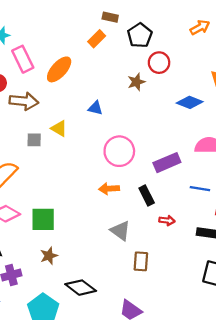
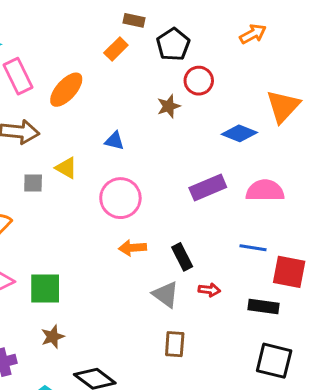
pink circle: (119, 151) -> (120, 198), moved
purple rectangle: (167, 163) -> (208, 188), moved
gray triangle: (120, 231) -> (166, 294), moved

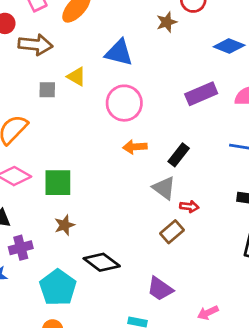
blue triangle: (114, 141) -> (119, 53), size x1.6
black rectangle: (182, 257) -> (179, 155), turned 65
red arrow: (209, 290) -> (189, 207), moved
brown rectangle: (175, 344) -> (172, 232), turned 45

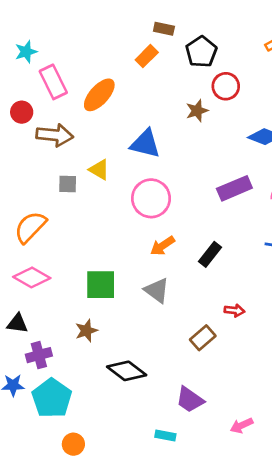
orange arrow: (135, 147) -> (163, 246), turned -30
green square: (58, 183) -> (101, 285), moved
gray triangle: (164, 188) -> (157, 290), moved
red arrow: (189, 207) -> (234, 310), moved
cyan pentagon: (58, 287) -> (52, 398), moved

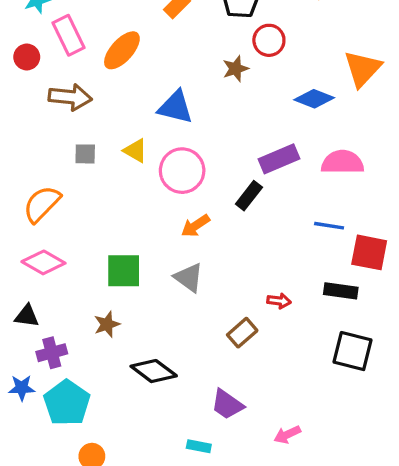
red circle: (22, 112) -> (27, 57), moved
yellow triangle: (99, 170) -> (135, 151), moved
black rectangle: (210, 254) -> (249, 196), moved

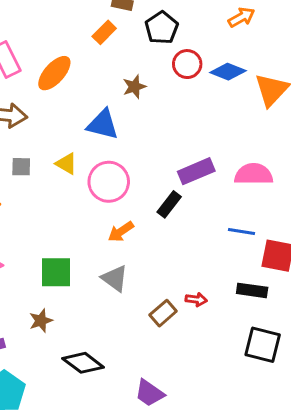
brown star: (236, 69) -> (134, 87), moved
blue diamond: (314, 99) -> (228, 72), moved
brown rectangle: (242, 333) -> (163, 313), moved

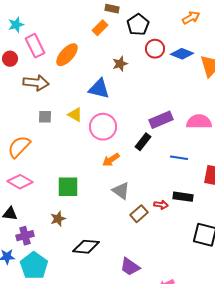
blue line: (242, 232) -> (179, 158), moved
gray triangle: (115, 278) -> (121, 191), moved
black rectangle: (252, 290) -> (183, 197), moved
black diamond: (83, 363) -> (86, 247), turned -32

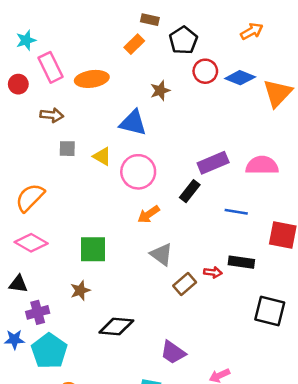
orange ellipse: (67, 55) -> (92, 79), turned 40
brown arrow: (36, 83) -> (52, 115), size x0.7
gray square: (45, 117) -> (67, 149), moved

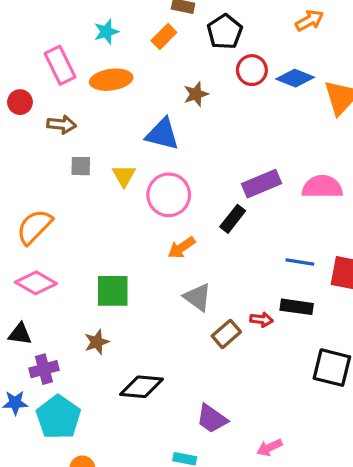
cyan star: (26, 40) -> (106, 32), moved
red circle: (18, 84) -> (20, 102), moved
yellow triangle: (102, 156) -> (124, 176), turned 30
blue line: (236, 212) -> (300, 262), moved

